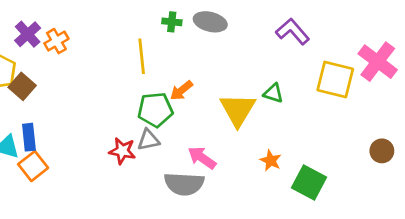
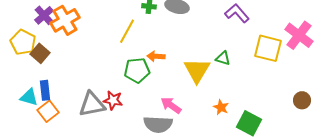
orange cross: (56, 41) -> (65, 20), size x1.6
yellow line: (142, 56) -> (127, 31), turned 35
orange arrow: (181, 90) -> (156, 56), turned 42
gray triangle: (148, 140) -> (92, 104), moved, size x1.6

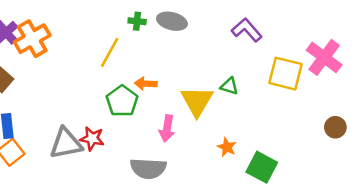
green pentagon: (137, 70) -> (122, 101), turned -30
brown circle: (302, 100) -> (335, 127), moved
pink arrow: (171, 105) -> (167, 128), moved, turned -115

